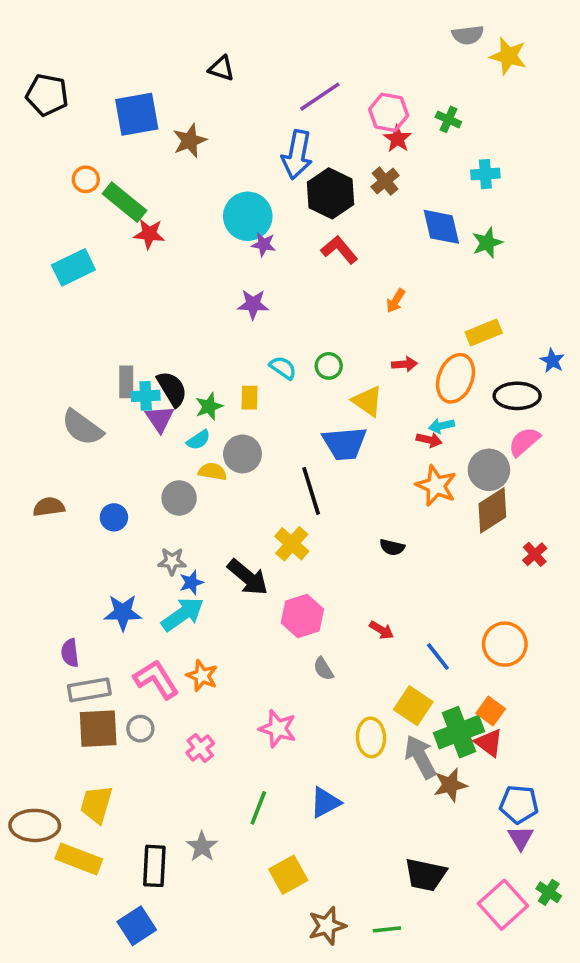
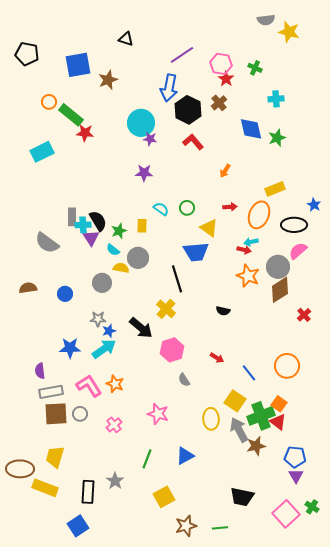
cyan semicircle: (198, 440) -> (113, 250), turned 72

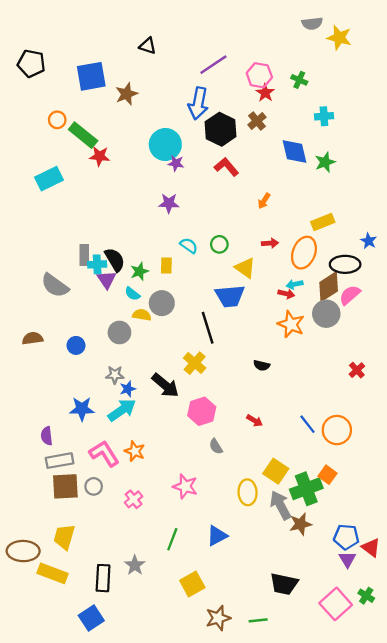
brown diamond: (280, 290) -> (329, 287), moved
blue line: (249, 373) -> (307, 424), moved
red triangle: (278, 422) -> (371, 548), moved

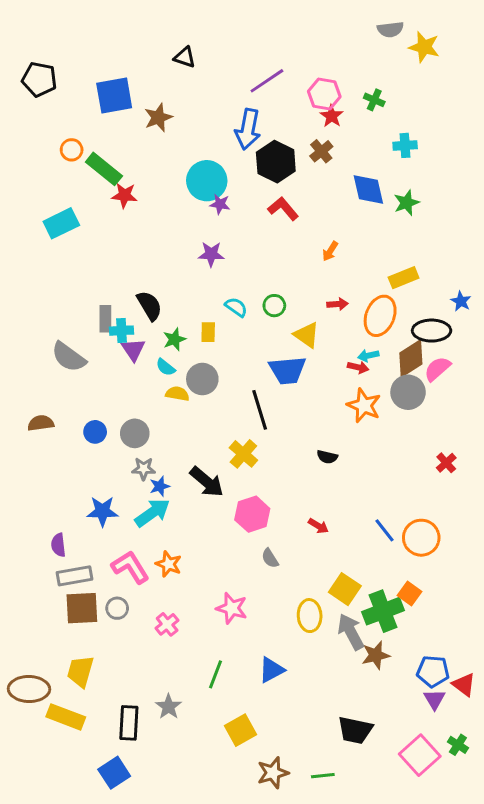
black semicircle: (115, 260) -> (149, 306), moved
gray circle: (119, 332) -> (135, 433), moved

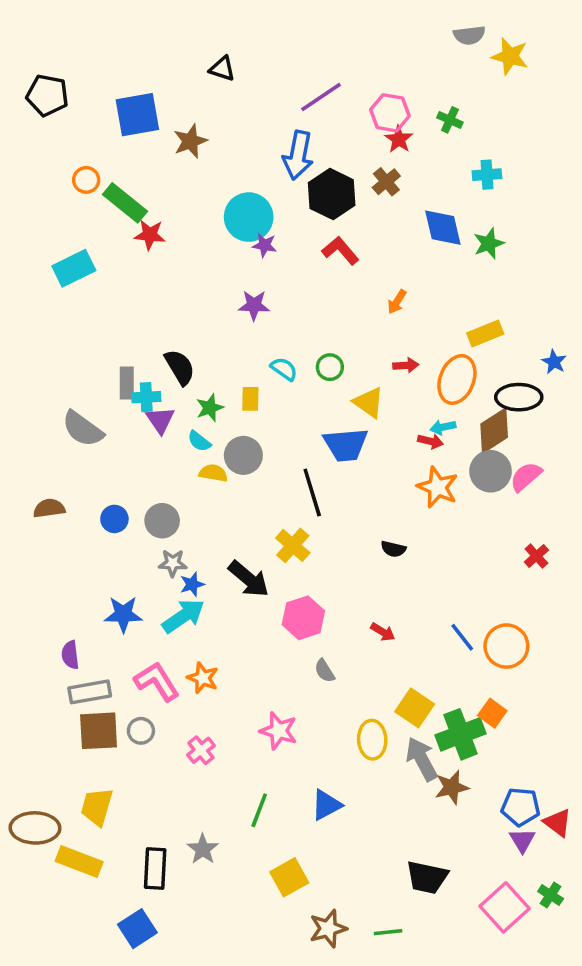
pink semicircle: (437, 369) -> (526, 477), moved

